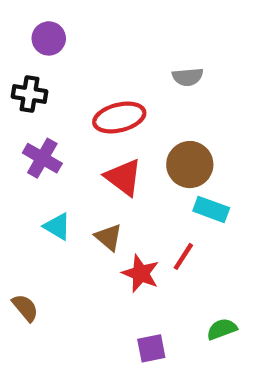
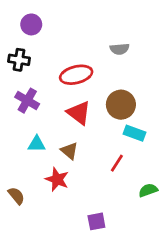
cyan triangle: (57, 227) -> (37, 144), turned -30
red star: (141, 274) -> (57, 179), moved
green semicircle: (222, 329) -> (148, 190), moved

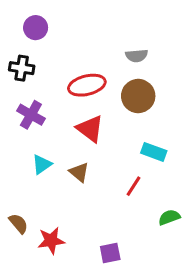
brown circle: (121, 105) -> (138, 96), moved
cyan triangle: (37, 144) -> (42, 164), turned -36
red star: (57, 179) -> (51, 241), moved, turned -30

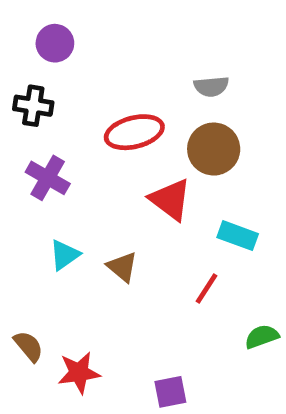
red triangle: (90, 129) -> (170, 200), moved

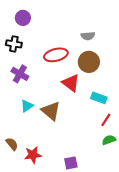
brown triangle: (122, 267) -> (51, 111), size x1.5
red line: (206, 289) -> (106, 120), moved

